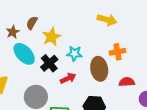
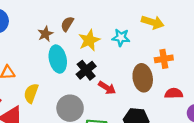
cyan star: (74, 53) -> (121, 38), moved
cyan ellipse: (24, 54) -> (58, 59), turned 30
red arrow: (68, 78) -> (107, 88), turned 56

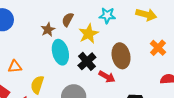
cyan star: (121, 38) -> (107, 15), moved
orange cross: (164, 59) -> (158, 48), turned -35
brown ellipse: (143, 78) -> (121, 56), moved

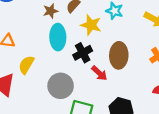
yellow star: (89, 34) -> (91, 25), turned 30

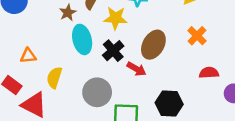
brown ellipse: (119, 55) -> (153, 45), turned 40

